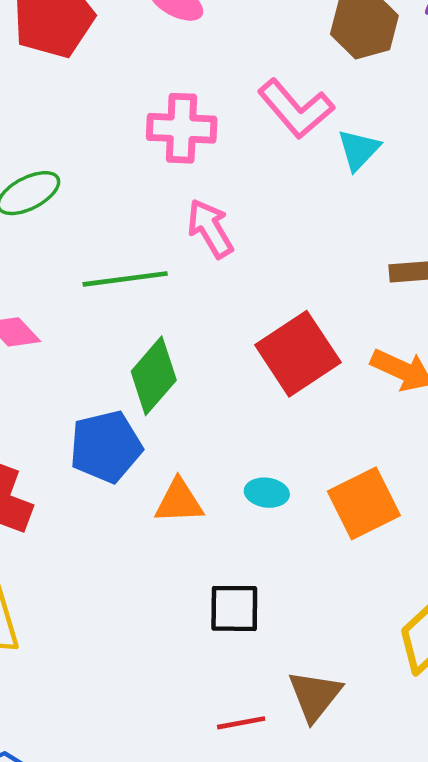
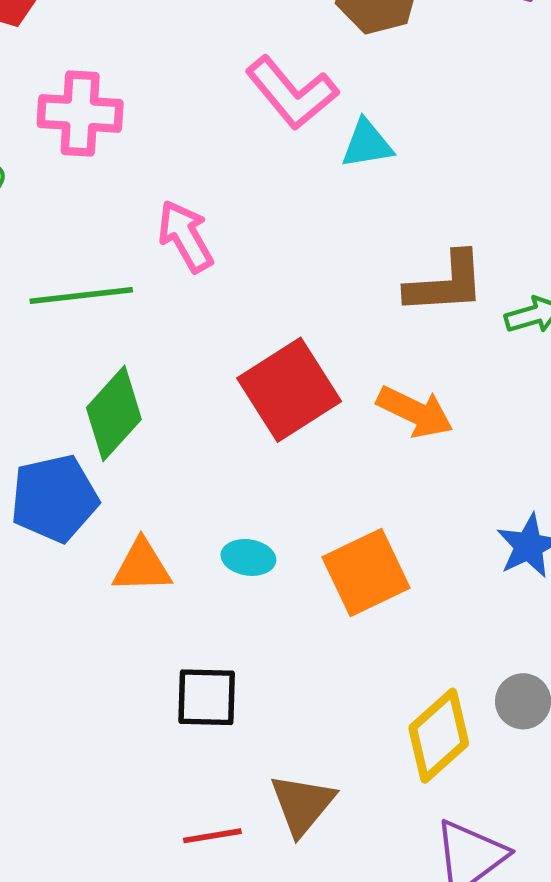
pink cross: (182, 128) -> (80, 113), moved
cyan triangle: (359, 150) -> (367, 144), turned 36

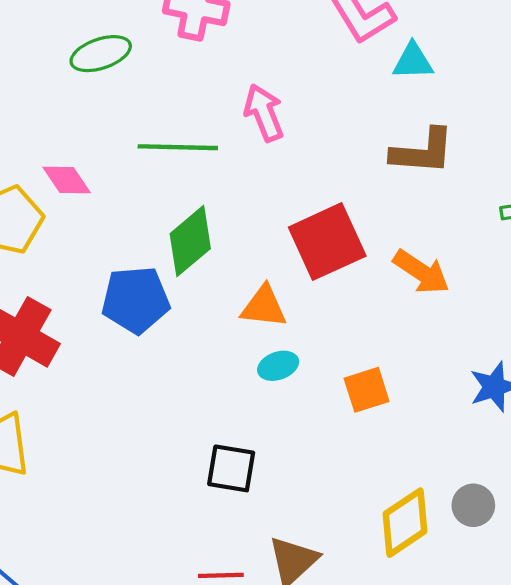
brown L-shape: (446, 283) -> (423, 152), moved
cyan ellipse: (248, 557) -> (278, 366), turned -36
orange triangle: (142, 566) -> (264, 307), moved
orange square: (366, 573) -> (367, 390), size x0.7

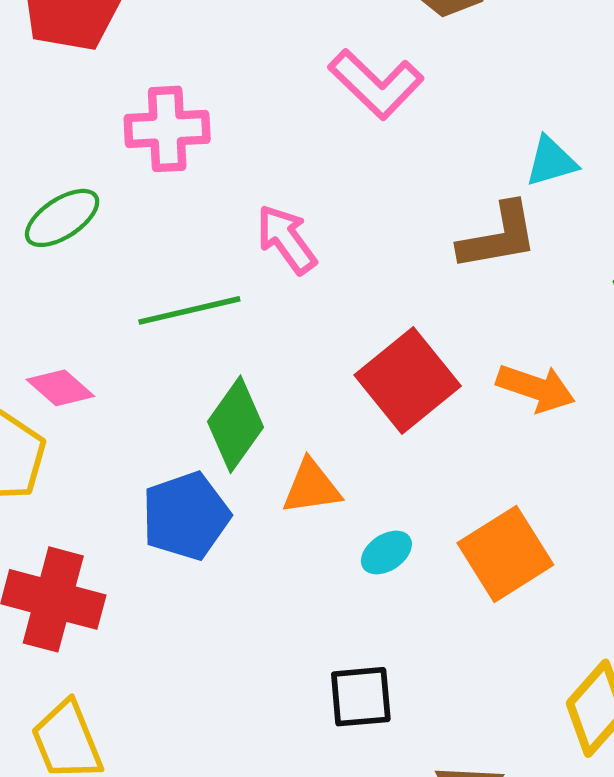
cyan triangle: (413, 61) -> (551, 161), moved
orange triangle: (264, 307) -> (311, 487), moved
orange square: (367, 390) -> (505, 554), size x1.5

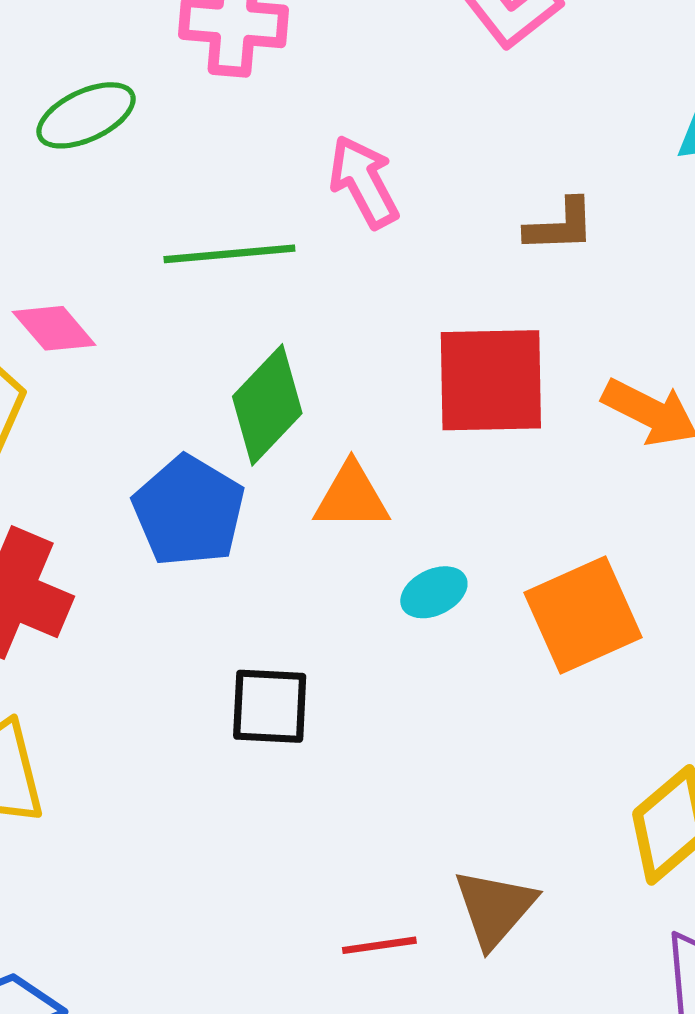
brown L-shape: (498, 236) -> (560, 226), moved, size x0.7
red square: (408, 380) -> (491, 380), turned 30
blue pentagon: (186, 516) -> (189, 511), turned -30
black square: (361, 697) -> (270, 706), moved

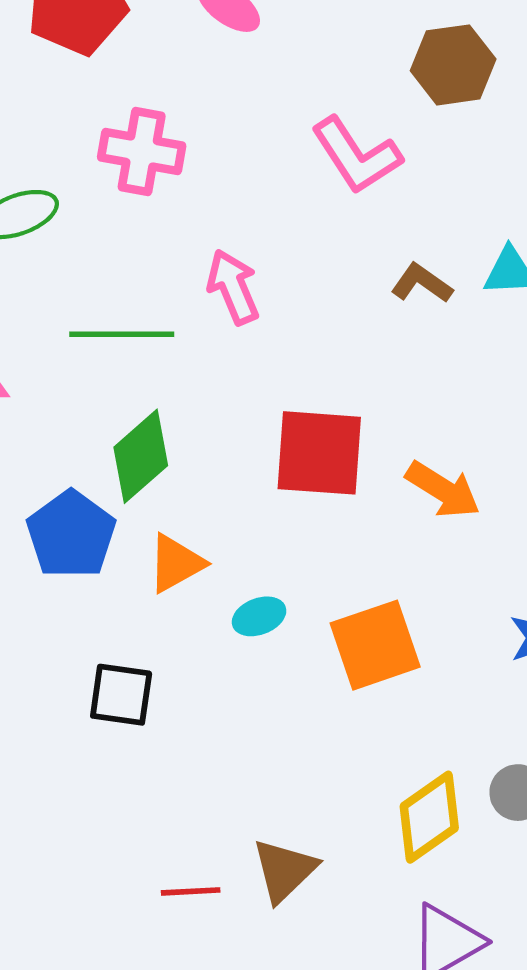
brown L-shape: (560, 226) -> (422, 283), moved, turned -148
orange triangle: (352, 497) -> (176, 563), moved, turned -34

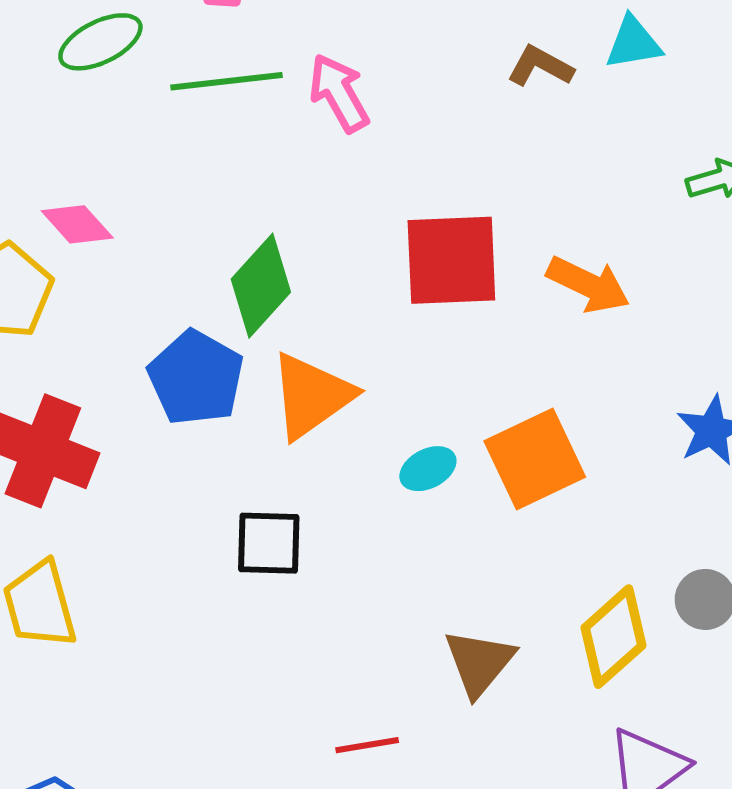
green line: (122, 334) -> (226, 81), moved
orange triangle: (176, 563) -> (311, 396), size x1.4
cyan ellipse: (259, 616) -> (428, 469), moved
brown triangle: (284, 870) -> (479, 663), moved

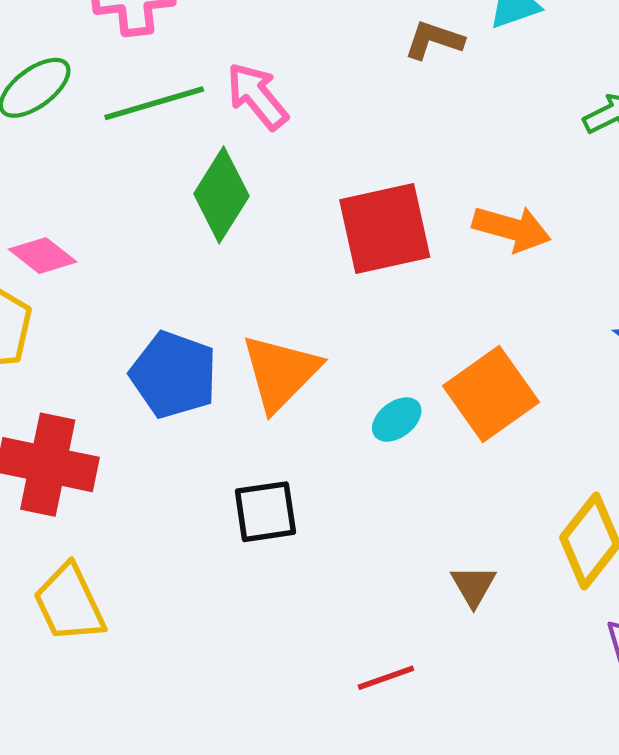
green diamond: (261, 286) -> (221, 195), moved
brown triangle: (479, 663) -> (474, 586), size x0.7

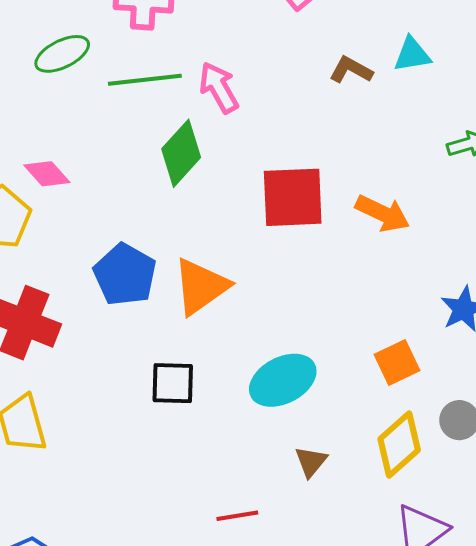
orange square: (491, 394) -> (397, 362), moved, size x0.7
cyan ellipse: (397, 420) -> (283, 380), moved, size x1.8

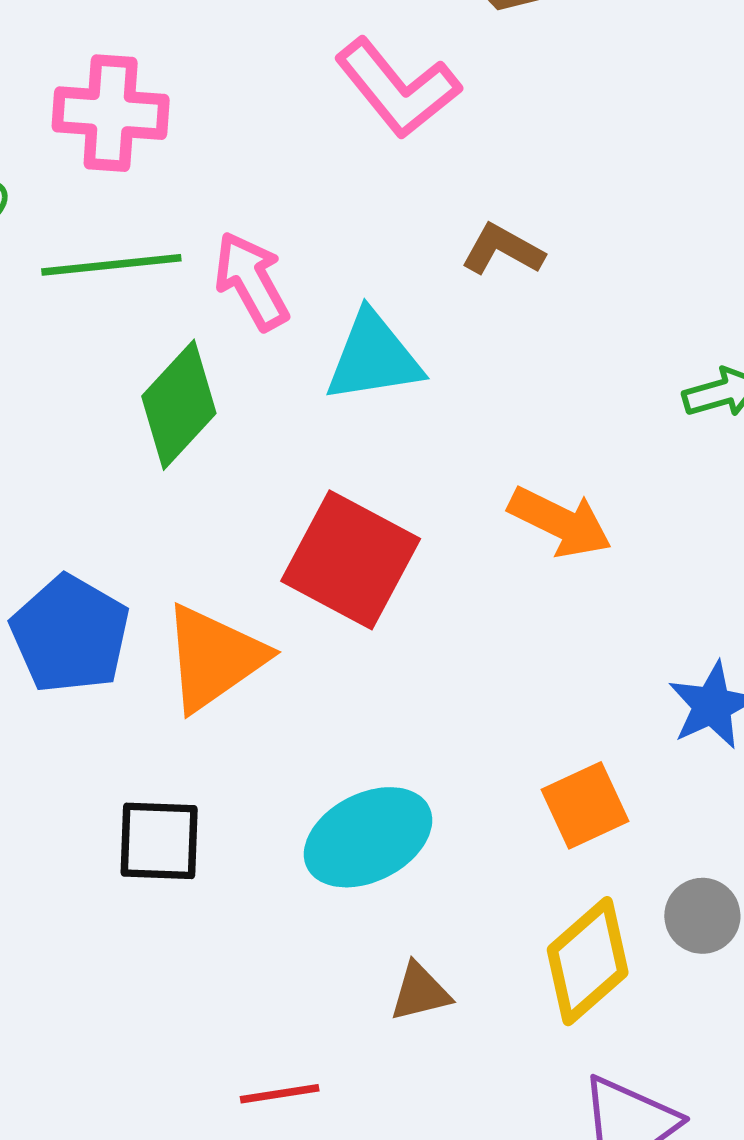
cyan triangle: (412, 55) -> (373, 357), moved, size x1.4
red square: (293, 197) -> (351, 560), moved, turned 30
brown triangle: (311, 462) -> (420, 992), turned 36

